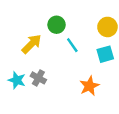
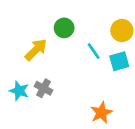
cyan line: (72, 45) -> (94, 51), moved
orange star: (89, 86) -> (101, 113), moved

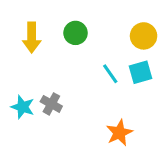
yellow arrow: (36, 50) -> (32, 37), moved, turned 135
cyan line: (94, 51) -> (110, 74), moved

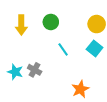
cyan square: (141, 72) -> (95, 48), turned -35
cyan line: (110, 74) -> (63, 49), moved

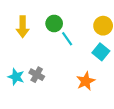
cyan line: (63, 49) -> (67, 39), moved
orange star: (80, 89) -> (86, 81), moved

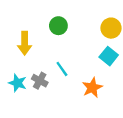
yellow arrow: (23, 27) -> (25, 43), moved
cyan line: (67, 39) -> (62, 69), moved

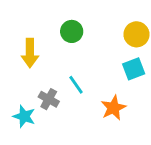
cyan square: (109, 56) -> (134, 69), turned 30
cyan star: (18, 83) -> (24, 116), moved

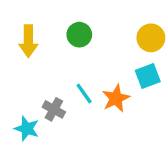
yellow arrow: (30, 53) -> (28, 41), moved
orange star: (113, 108) -> (116, 98), moved

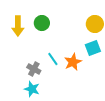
green circle: (79, 35) -> (42, 23), moved
cyan star: (27, 129) -> (32, 89), moved

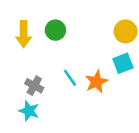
gray cross: (34, 69) -> (34, 86), moved
cyan star: (32, 89) -> (29, 111), moved

